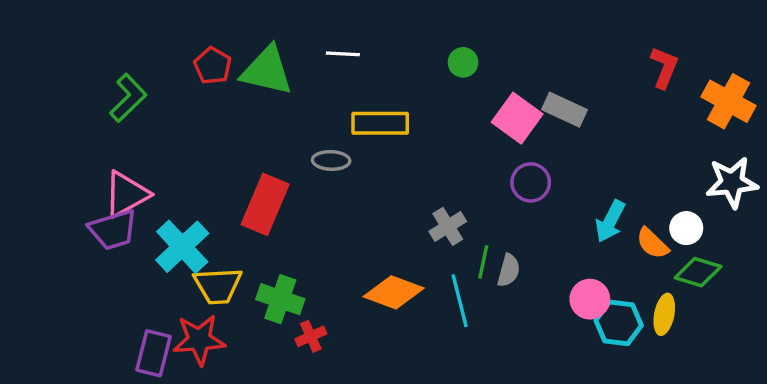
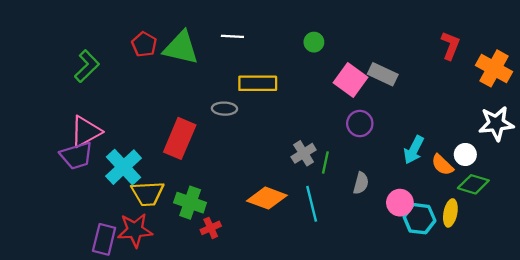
green line: (483, 262) -> (325, 163), moved
gray semicircle: (509, 270) -> (361, 183), moved

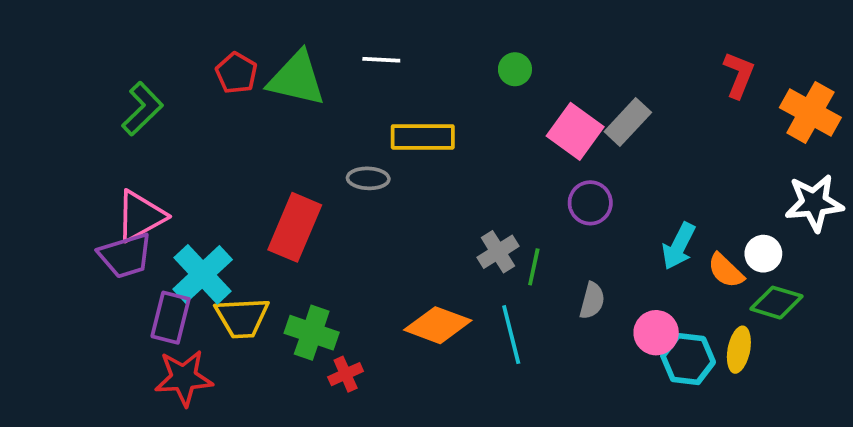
gray rectangle: (383, 74) -> (628, 122), turned -72
red star: (135, 230) -> (184, 378), moved
purple rectangle: (104, 239) -> (171, 318), moved

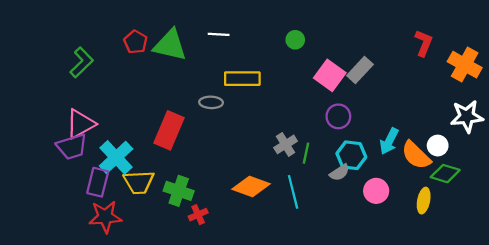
orange semicircle: (726, 271) -> (416, 155), size x1.4
gray semicircle: (592, 301) -> (339, 173), turned 42
cyan hexagon: (688, 359) -> (351, 155), moved

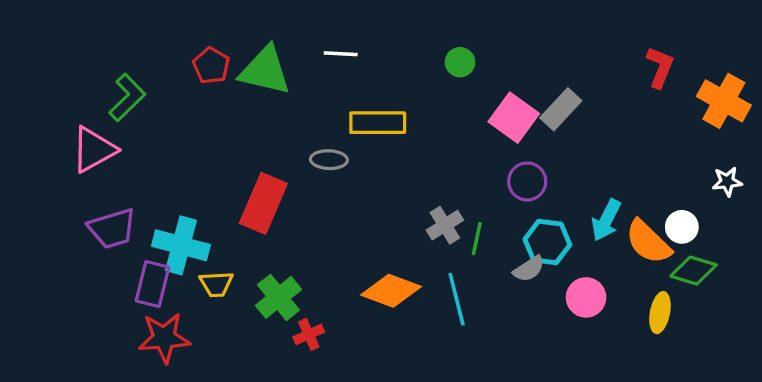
white star: (467, 116) -> (727, 181), size x0.6
pink triangle: (80, 124) -> (94, 150), moved
cyan cross: (116, 157) -> (181, 245), turned -32
yellow trapezoid: (139, 182) -> (216, 284), size x0.7
green cross: (179, 191) -> (278, 297), turned 32

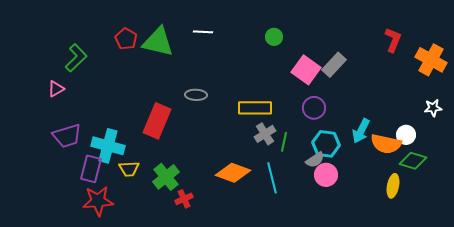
yellow rectangle: (378, 123) -> (255, 108), moved
pink triangle: (94, 150) -> (56, 89), size x0.6
orange semicircle: (648, 242) -> (386, 144), turned -32
pink circle: (586, 297) -> (326, 175), moved

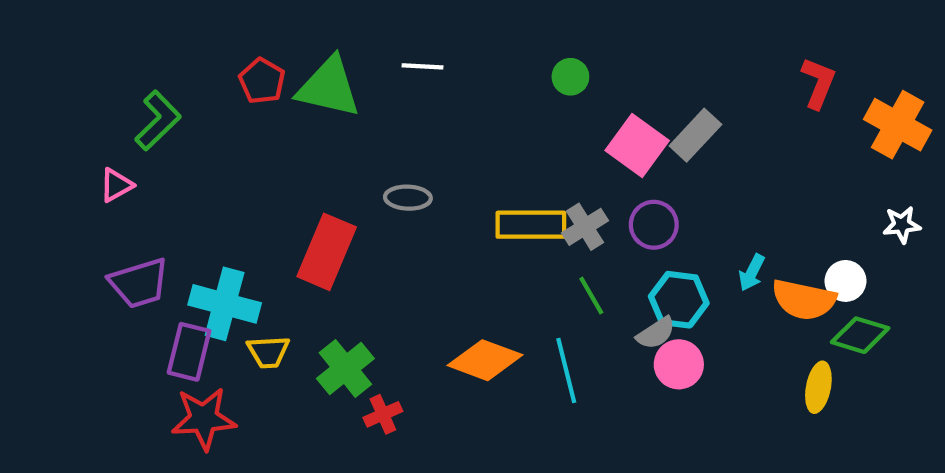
cyan arrow: (361, 131) -> (752, 273), size x0.7
gray cross: (265, 134) -> (585, 227), moved
green line: (284, 142) -> (591, 296), turned -42

